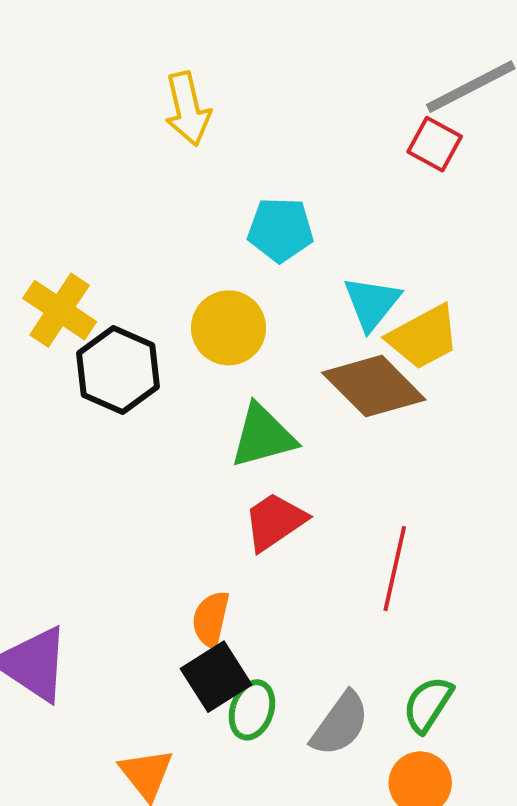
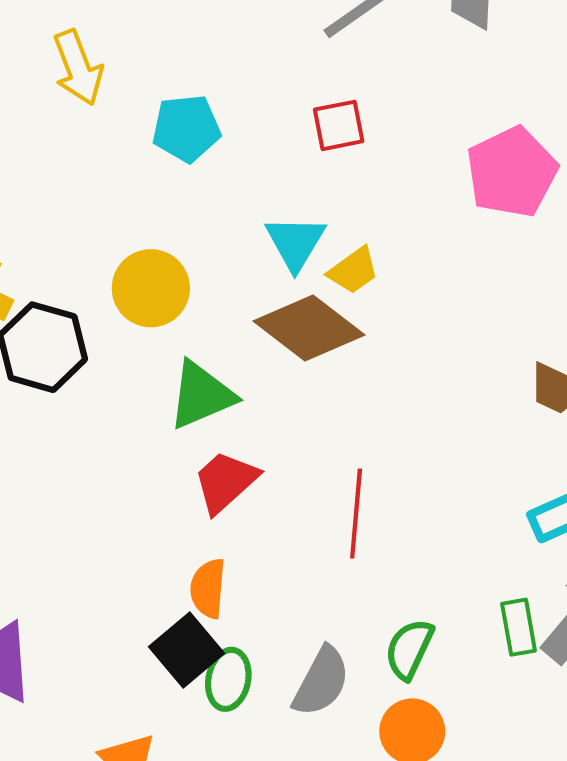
red square: (435, 144) -> (339, 125), moved, turned -32
cyan pentagon: (281, 230) -> (186, 128), moved
yellow trapezoid: (423, 337) -> (353, 271), size x0.7
orange semicircle: (211, 619) -> (208, 588), moved

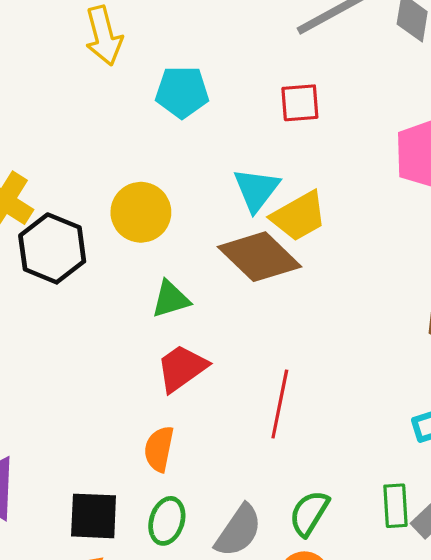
yellow trapezoid: (353, 271) -> (299, 216), size x1.4
green triangle: (201, 395) -> (171, 299), size x0.7
black square: (187, 650) -> (94, 516), moved, turned 36

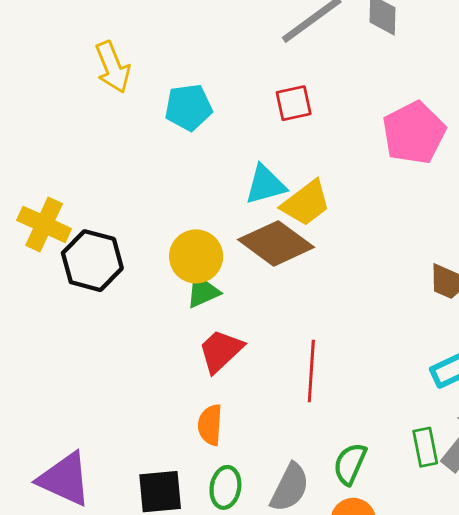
cyan triangle: (256, 190) -> (265, 185), turned 45
yellow circle: (141, 212) -> (196, 256), moved

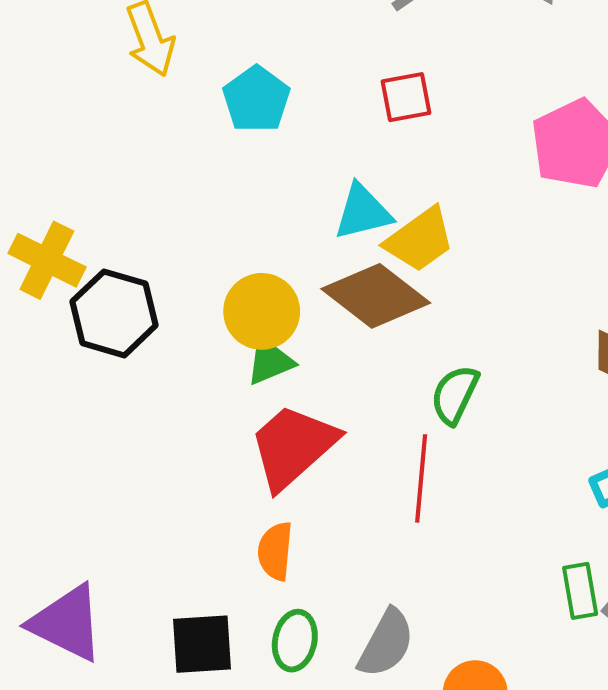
cyan pentagon: (188, 107) -> (256, 99), turned -30
red trapezoid: (221, 351) -> (293, 446), size x1.4
green semicircle: (350, 464) -> (455, 395), moved

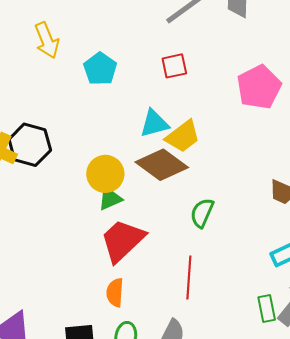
black hexagon: (114, 313) -> (30, 145), moved
red line: (421, 478) -> (189, 278), moved

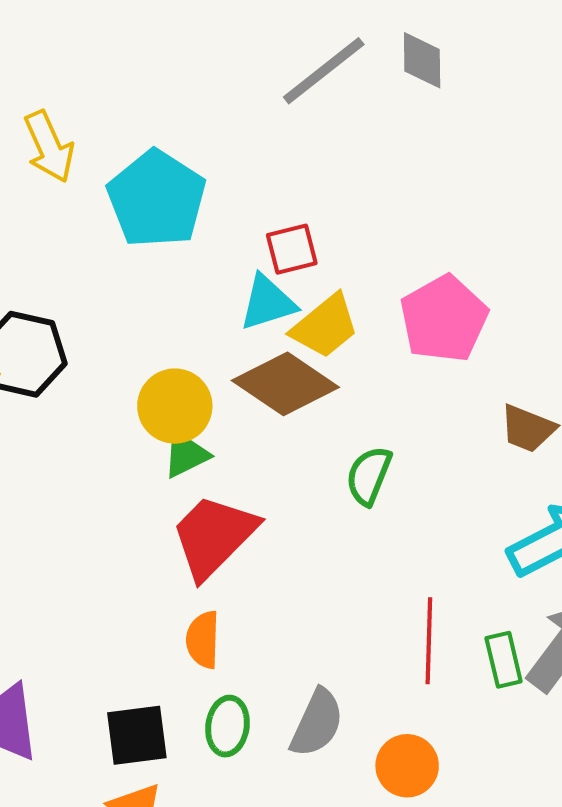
red square: (174, 66) -> (292, 249), moved
cyan pentagon: (100, 69) -> (157, 199), size x1.5
pink pentagon: (259, 87) -> (444, 319), moved
red line: (189, 278) -> (429, 641), moved

